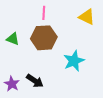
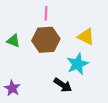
yellow triangle: (87, 17) -> (86, 37), moved
black arrow: (35, 81) -> (63, 85), moved

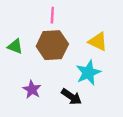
purple star: (12, 88) -> (32, 89), moved

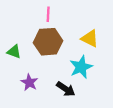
green triangle: (15, 46) -> (14, 52), moved

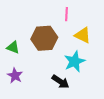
pink line: (48, 14) -> (66, 14), moved
purple star: (29, 82) -> (15, 76), moved

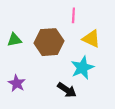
green triangle: (13, 47) -> (14, 40), moved, turned -32

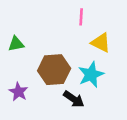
brown hexagon: (49, 42) -> (54, 70), moved

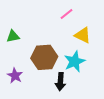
pink line: (81, 17) -> (66, 14), turned 48
black arrow: (74, 99) -> (60, 82), turned 60

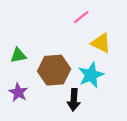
green triangle: (13, 36) -> (18, 55), moved

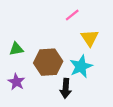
yellow triangle: (101, 43) -> (90, 38), turned 30

